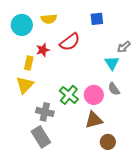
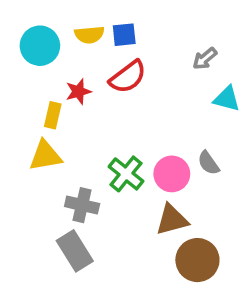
blue square: (97, 19) -> (124, 35), moved
gray arrow: (124, 47) -> (205, 59), moved
cyan triangle: (112, 63) -> (227, 99), moved, turned -42
yellow triangle: (25, 85) -> (45, 156), turned 36
brown circle: (108, 142) -> (197, 260), size x1.5

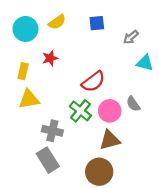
yellow semicircle: (89, 35) -> (57, 22), turned -30
blue square: (124, 35) -> (97, 23), moved
red semicircle: (128, 77) -> (93, 82), moved
yellow rectangle: (53, 115) -> (23, 71), moved
brown circle: (197, 260) -> (99, 172), moved

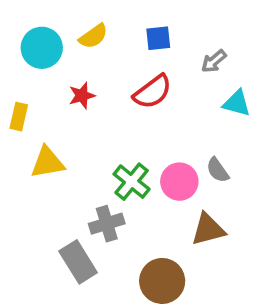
yellow rectangle: (23, 71) -> (19, 117), moved
red semicircle: (93, 82) -> (153, 92), moved
gray cross: (52, 131) -> (107, 224), moved, turned -30
brown triangle: (110, 140) -> (208, 229), moved

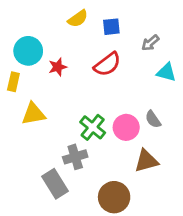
yellow semicircle: (93, 36) -> (78, 19), moved
cyan circle: (42, 48) -> (28, 51), moved

